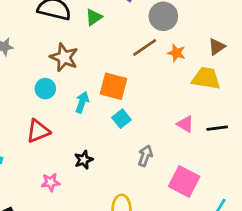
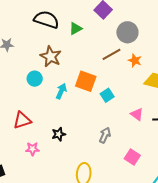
cyan square: (121, 119) -> (107, 95), moved
red triangle: (38, 131) -> (22, 120), moved
pink square: (184, 181) -> (132, 157), size x0.7

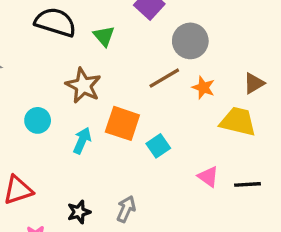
green triangle: (76, 28) -> (104, 36), turned -40
brown star: (51, 56) -> (83, 86), moved
gray arrow: (105, 135) -> (126, 209), moved

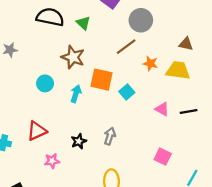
brown triangle: (254, 83) -> (186, 44), turned 48
orange star: (203, 88) -> (150, 63), moved

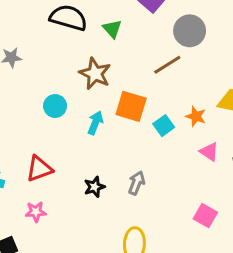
orange star: (150, 63) -> (196, 116), moved
pink star: (52, 161) -> (36, 212), moved

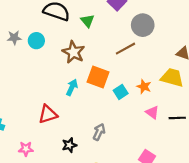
cyan circle: (55, 106) -> (36, 41), moved
red triangle: (39, 169) -> (48, 114), moved
black star: (94, 187) -> (69, 145), moved

